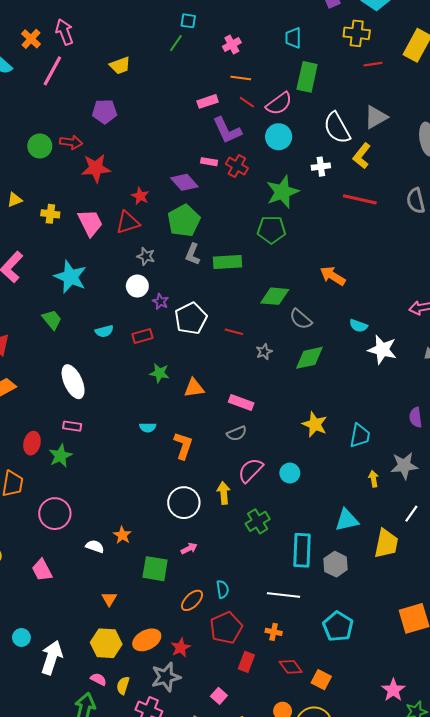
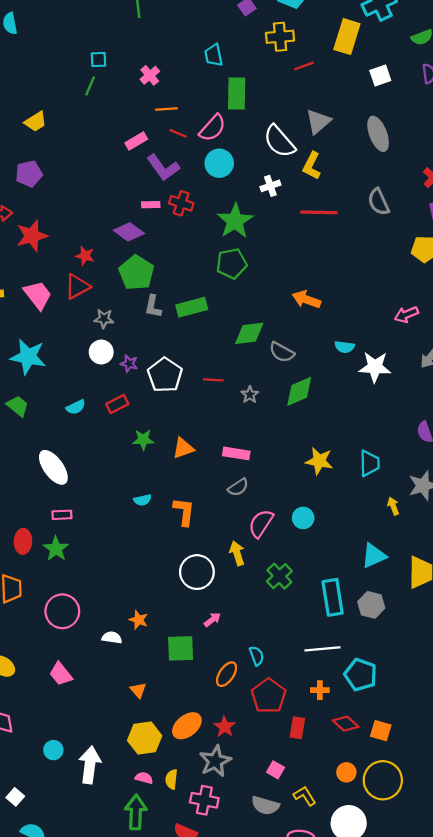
cyan pentagon: (338, 626) -> (361, 675), moved

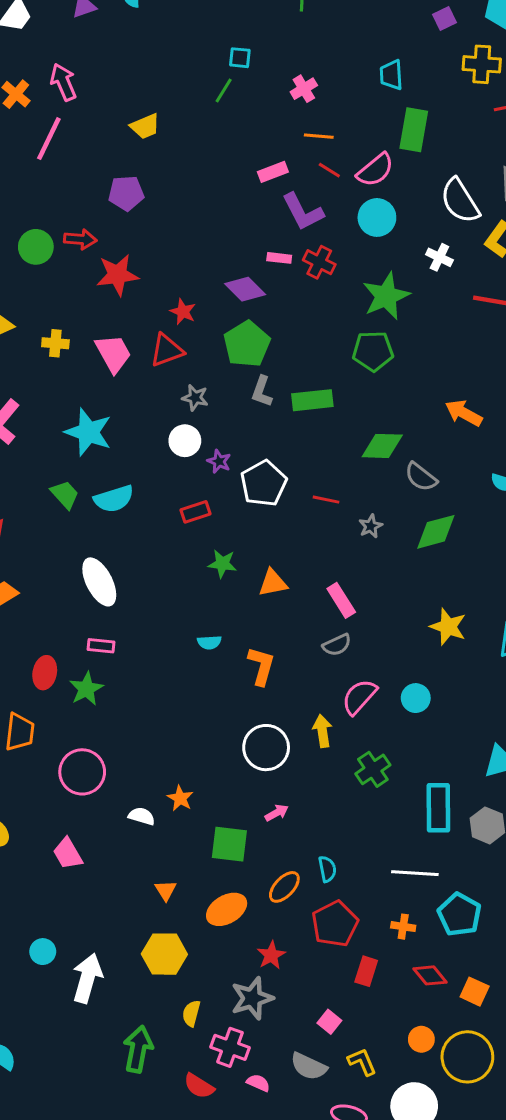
white cross: (270, 186) -> (439, 257), turned 36
cyan semicircle: (76, 407) -> (114, 499), moved, size x1.5
pink rectangle: (236, 453) -> (341, 600), turned 40
orange ellipse: (187, 726) -> (227, 909), moved
pink semicircle: (144, 778) -> (258, 1083), moved

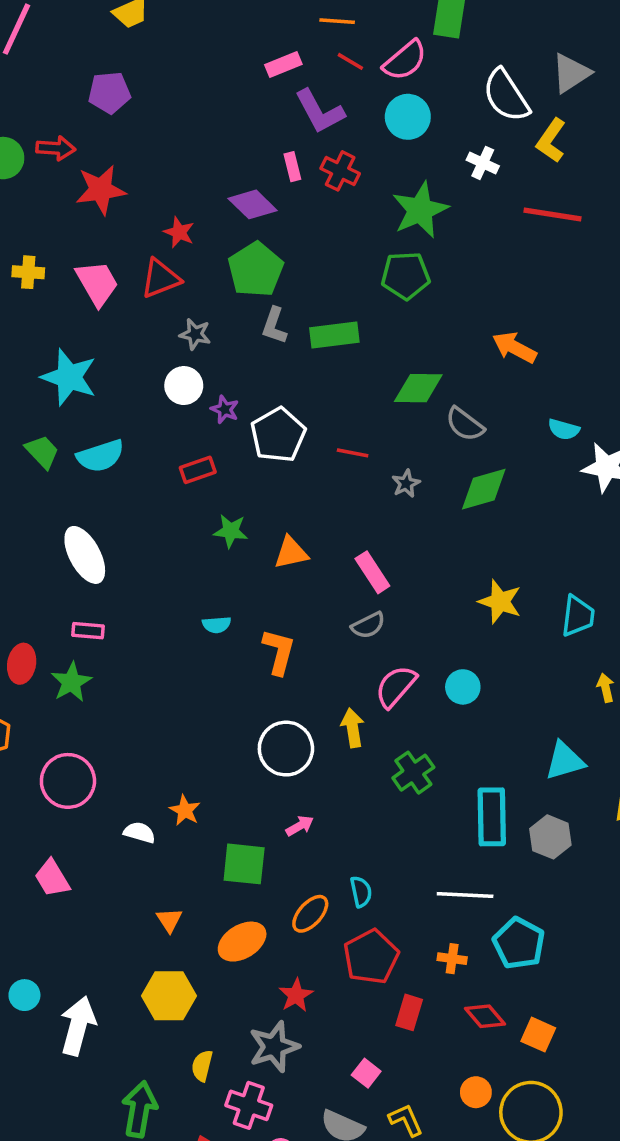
pink rectangle: (279, 258) -> (292, 167), turned 70

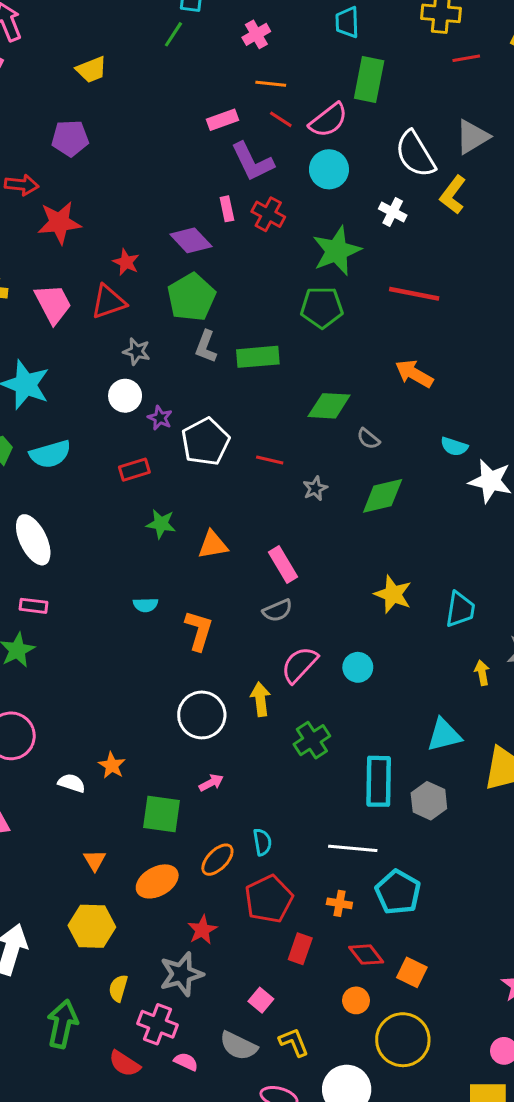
red line: (552, 215) -> (414, 294), moved
gray semicircle: (465, 424) -> (368, 439), size x0.7
orange circle: (476, 1092) -> (356, 1000), moved

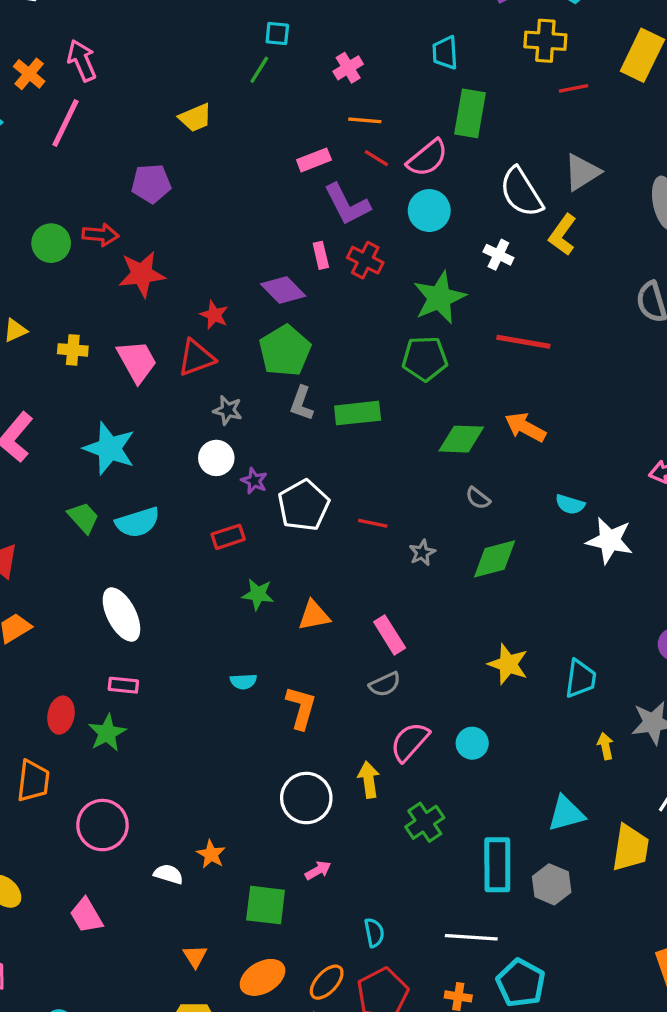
yellow trapezoid: (91, 70) -> (195, 118), moved
green diamond: (329, 406) -> (461, 439), moved
orange ellipse: (217, 860) -> (327, 982), moved

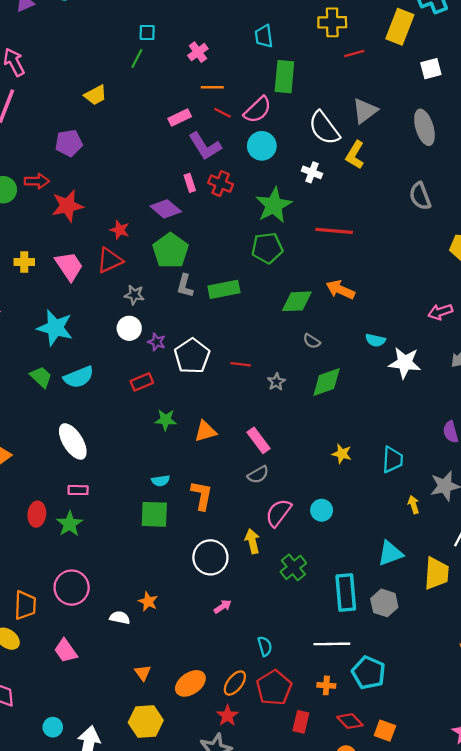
yellow star: (508, 664) -> (342, 454), size x0.7
orange trapezoid: (33, 781) -> (25, 605), moved
green square: (266, 905) -> (154, 514), moved

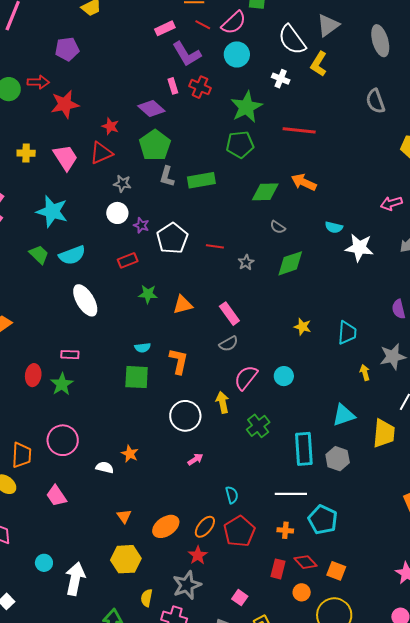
white ellipse: (73, 441) -> (85, 300), moved
red rectangle: (301, 722) -> (278, 569), moved

